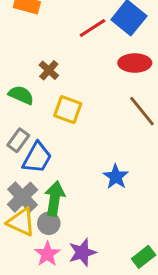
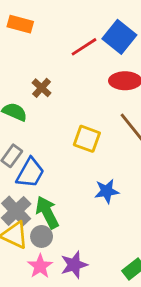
yellow square: (68, 110) -> (87, 139), moved
blue star: (116, 177) -> (107, 191), turned 30
green arrow: (55, 199) -> (47, 212), turned -36

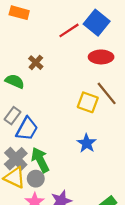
yellow square: (87, 139) -> (88, 102), moved
blue star: (107, 191) -> (87, 143), turned -30

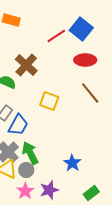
brown cross: (36, 63) -> (26, 65), size x1.6
yellow square: (88, 102) -> (49, 101), moved
blue star: (87, 143) -> (72, 163), moved

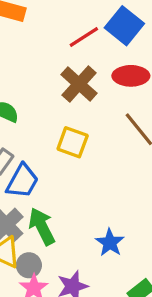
brown cross: (26, 65) -> (79, 84), moved
gray circle: (26, 170) -> (29, 265), moved

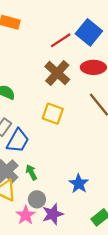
green arrow: (42, 226) -> (31, 172), size x0.6
gray circle: (29, 265) -> (37, 199), moved

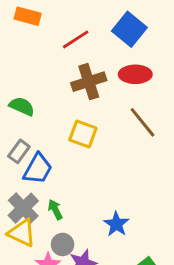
red line: (61, 40) -> (76, 39), moved
brown cross: (57, 73) -> (89, 82), turned 30

